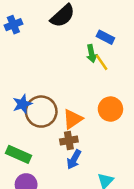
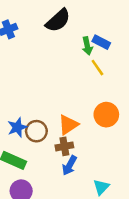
green arrow: (92, 54) -> (87, 46), moved
blue star: (22, 104) -> (17, 127), moved
brown circle: (41, 112) -> (36, 131), moved, size x0.7

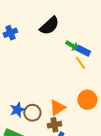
blue rectangle: (101, 42) -> (83, 51), moved
green arrow: (87, 46) -> (72, 46), turned -48

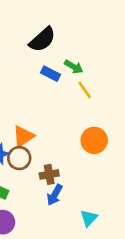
blue rectangle: (83, 51) -> (51, 74), moved
orange triangle: (57, 108) -> (23, 136), moved

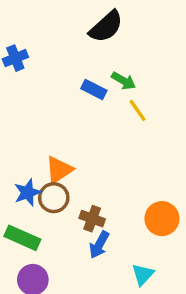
black semicircle: (42, 40) -> (106, 27), moved
orange circle: (94, 140) -> (162, 219), moved
brown cross: (49, 174) -> (92, 219), turned 30

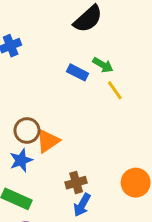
brown circle: (54, 198) -> (27, 131), moved
brown cross: (92, 219) -> (76, 183), turned -36

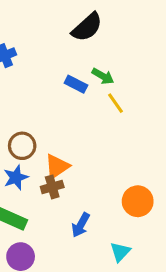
orange triangle: (48, 141) -> (57, 166), moved
brown cross: (76, 183) -> (52, 187), moved

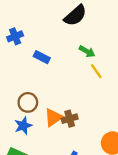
blue rectangle: (76, 84) -> (42, 57), moved
brown cross: (52, 187) -> (70, 119), moved

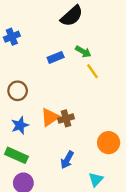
blue rectangle: (42, 57) -> (56, 57), moved, turned -49
brown circle: (28, 102) -> (18, 91), moved

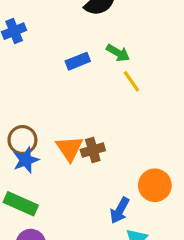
brown circle: (18, 91) -> (22, 140), moved
orange triangle: (50, 117) -> (69, 148), turned -30
blue arrow: (67, 160) -> (120, 210), moved

